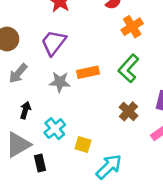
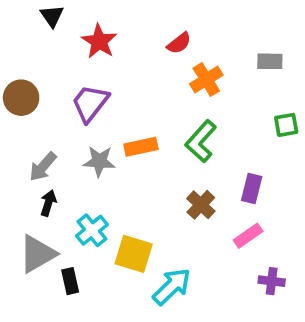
gray arrow: (18, 73) -> (43, 167), moved
yellow square: (83, 145) -> (134, 254), size x1.5

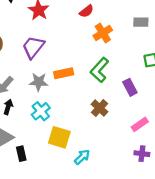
purple rectangle: (252, 188) -> (130, 87), moved, turned -42
cyan cross: (92, 230) -> (41, 111), moved
pink rectangle: (248, 236) -> (140, 124), moved
cyan arrow: (172, 287) -> (82, 157), size x0.7

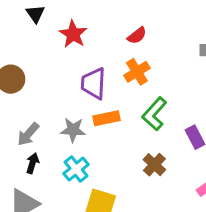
orange cross: (103, 33) -> (137, 72), moved
purple trapezoid: (33, 47) -> (93, 83), moved, turned -35

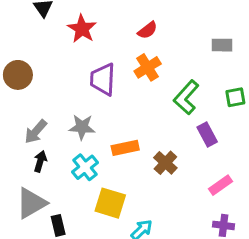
green L-shape: (154, 114) -> (186, 97), moved
orange rectangle: (106, 118) -> (125, 148), moved

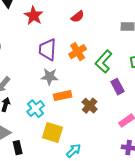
orange cross: (148, 67) -> (78, 52), moved
gray star: (82, 127) -> (50, 77), moved

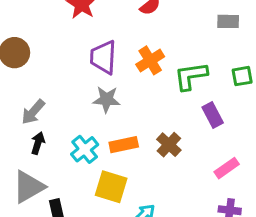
green L-shape: (104, 62) -> (191, 76), turned 40
orange rectangle: (63, 96) -> (124, 145), moved

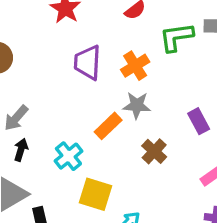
green L-shape: (191, 76) -> (176, 37), moved
gray star: (106, 99) -> (137, 105), moved
orange rectangle: (124, 145) -> (108, 126), moved, turned -32

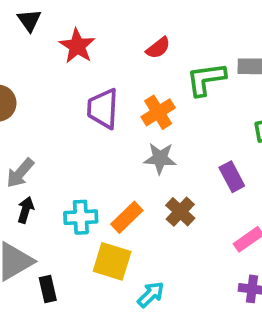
orange rectangle: (108, 126) -> (127, 217), moved
cyan cross: (68, 156) -> (81, 217), turned 36

